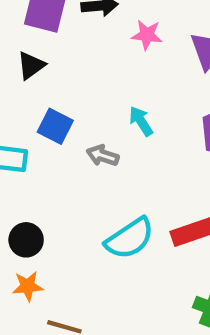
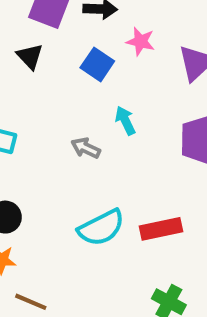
black triangle: (31, 65) -> (30, 56), turned -44
blue square: (55, 126) -> (97, 64), moved

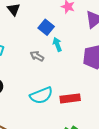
blue square: (97, 64) -> (46, 27), moved

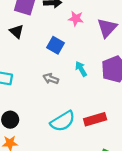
cyan arrow: (57, 44) -> (81, 69), moved

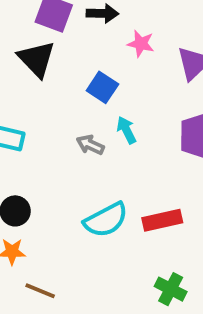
black triangle: (17, 31) -> (37, 59), size x1.5
cyan arrow: (81, 69) -> (126, 130), moved

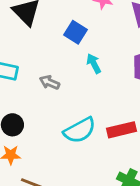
gray arrow: (90, 145) -> (49, 82), moved

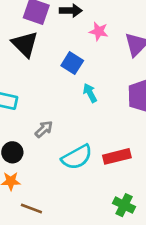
gray arrow: (49, 82) -> (44, 129), moved, turned 114

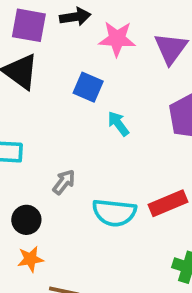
pink star: (99, 31) -> (117, 39), size x1.4
cyan semicircle: (77, 157) -> (114, 213), turned 44

